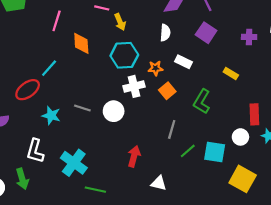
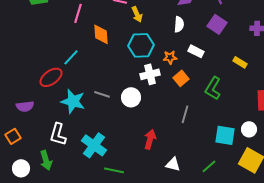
cyan star: (51, 115) -> (73, 101), size x1.4
white circle: (240, 137) -> (249, 129), moved
green line: (188, 151) -> (209, 166), moved

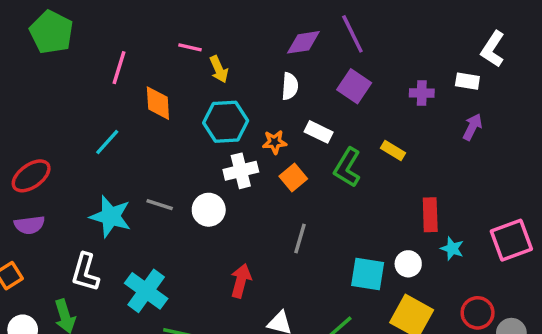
red ellipse: (51, 77) -> (31, 176), moved
green L-shape: (213, 88) -> (347, 167), moved

